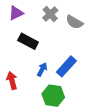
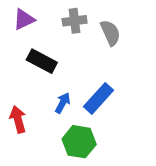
gray cross: (50, 14) -> (75, 21), turned 35
gray semicircle: (74, 22) -> (110, 33), turned -144

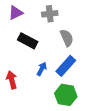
gray semicircle: (110, 33) -> (67, 38), moved
green hexagon: (79, 142) -> (66, 95), moved

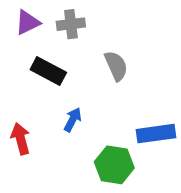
gray cross: (50, 14) -> (71, 24), moved
blue rectangle: (66, 66) -> (156, 134), moved, turned 40

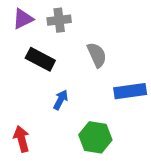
blue rectangle: (156, 134) -> (130, 91), moved
red arrow: (21, 139) -> (22, 139), moved

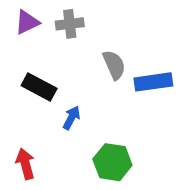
black rectangle: (40, 59) -> (39, 87), moved
blue rectangle: (130, 91) -> (153, 82), moved

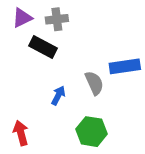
gray semicircle: (114, 65) -> (94, 83), moved
black rectangle: (39, 87) -> (43, 47), moved

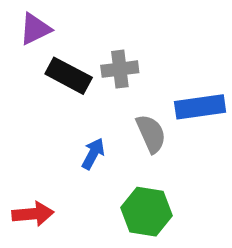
gray cross: (57, 19) -> (120, 69), moved
red arrow: (21, 133) -> (33, 214), turned 100

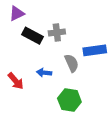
blue arrow: (93, 154) -> (44, 73), turned -112
red arrow: (33, 214) -> (16, 81), moved, turned 54

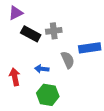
red arrow: (16, 81) -> (15, 77), turned -150
green hexagon: (69, 100) -> (48, 95), moved

